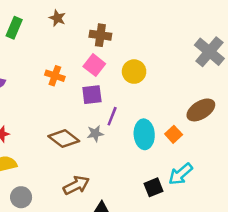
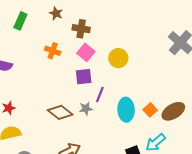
brown cross: (100, 35) -> (81, 29), moved
orange cross: (55, 76) -> (53, 51), moved
brown ellipse: (201, 110) -> (173, 111), moved

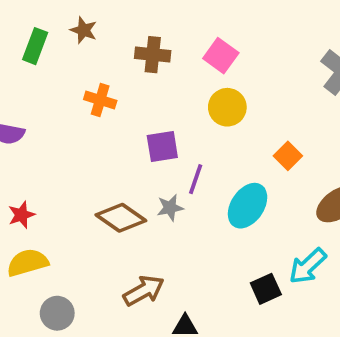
brown star: (56, 13) -> (84, 30), moved
pink square: (86, 52) -> (221, 56), moved
cyan ellipse: (126, 110) -> (248, 206), turned 40
orange square: (150, 110) -> (288, 156), moved

